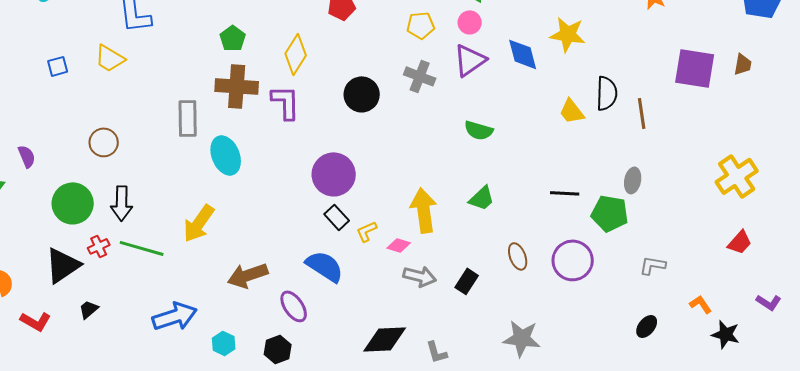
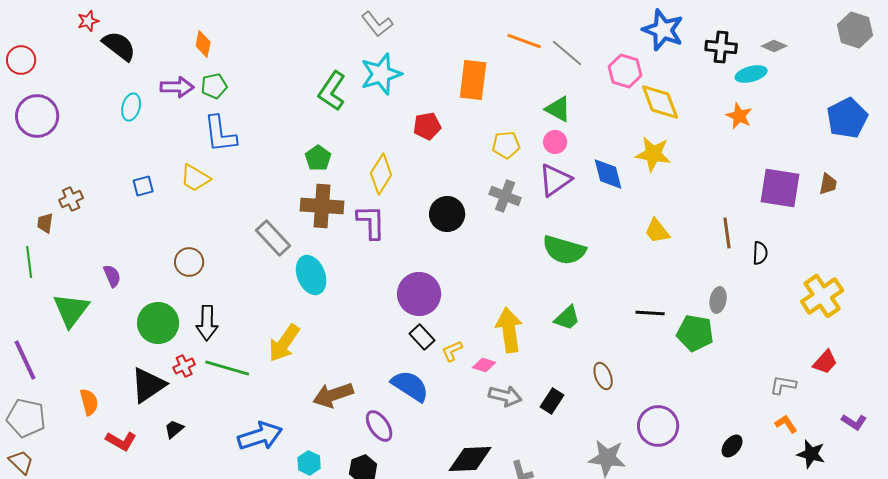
black semicircle: (607, 93) -> (760, 253), moved, size x0.7
gray rectangle: (188, 118) -> (273, 238), turned -42
green semicircle: (479, 130) -> (564, 250), size x1.5
purple circle: (573, 260) -> (658, 426), moved
gray L-shape: (653, 265) -> (783, 385), moved

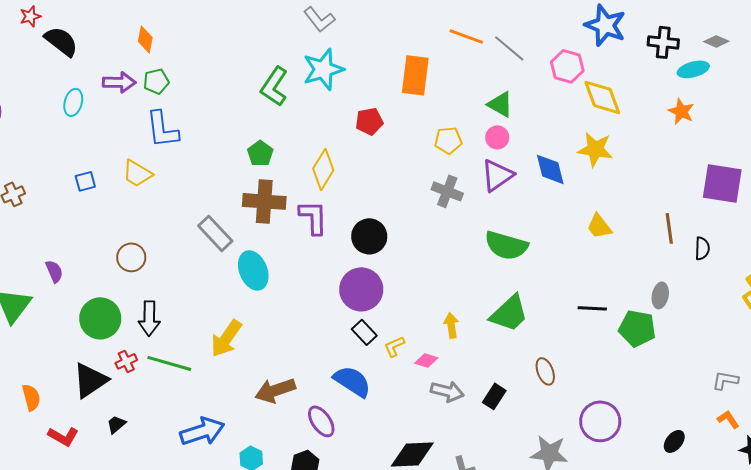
black circle: (447, 214) -> (369, 236), moved
green trapezoid: (567, 318) -> (509, 313), size x1.5
yellow arrow: (509, 330) -> (451, 325), size x0.6

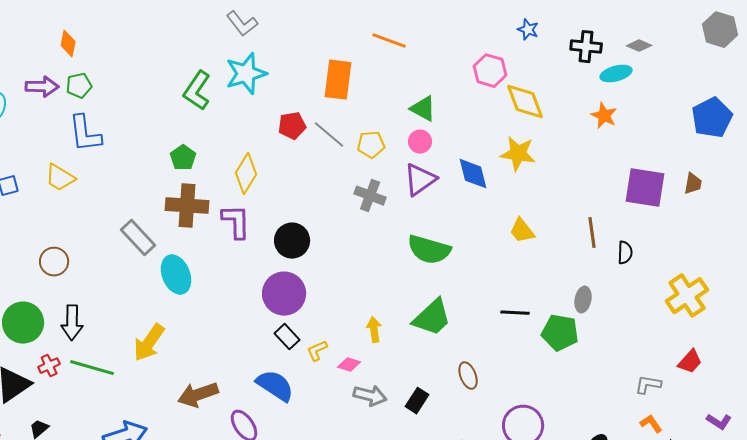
blue star: (605, 25) -> (528, 30), size x0.5
gray line: (509, 48) -> (329, 135), moved

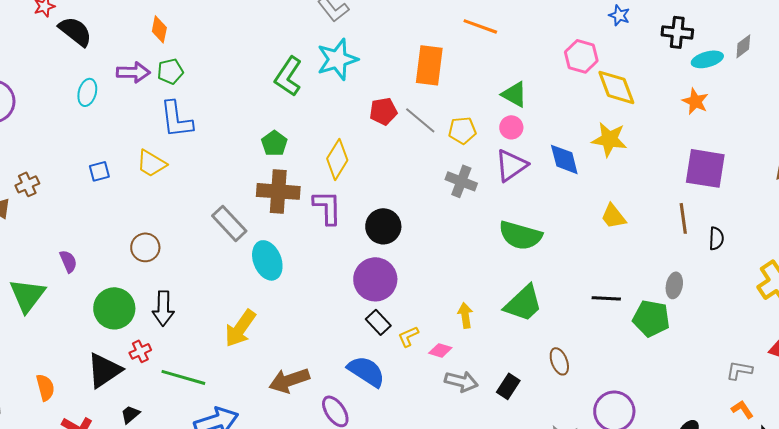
gray diamond: (639, 46) -> (743, 46), moved, turned -60
purple square: (645, 188) -> (705, 168), moved
green line: (92, 368) -> (183, 377), moved

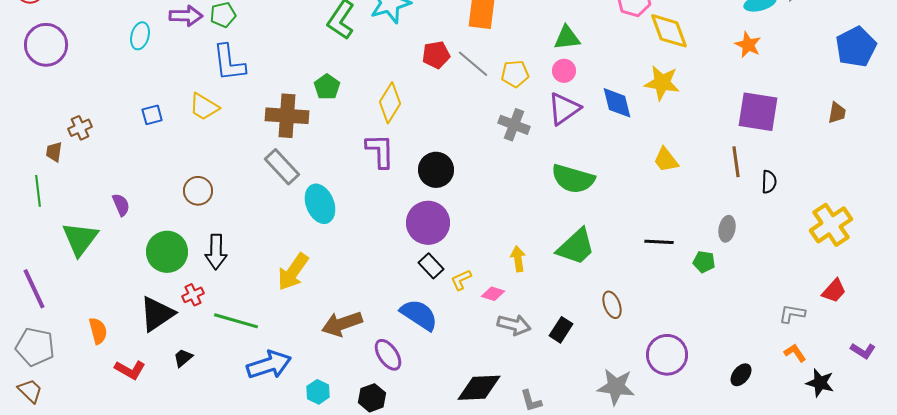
green triangle: (514, 94) -> (567, 38), turned -36
brown cross: (278, 191) -> (287, 116), moved
green pentagon: (651, 318) -> (704, 262), size x0.6

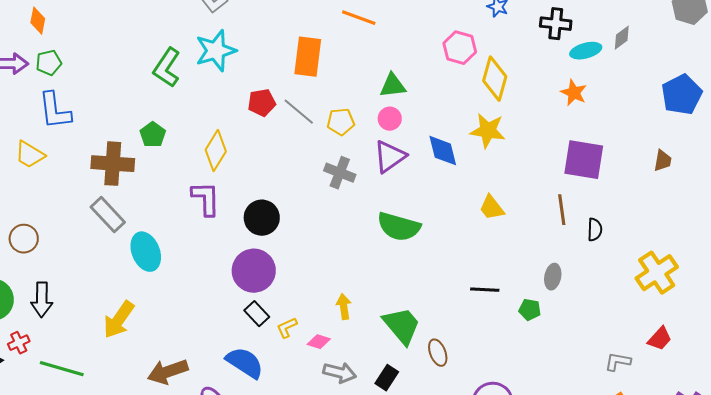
yellow diamond: (669, 31) -> (495, 79), turned 36
green trapezoid: (576, 247) -> (402, 326), moved, turned -87

